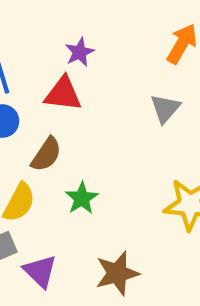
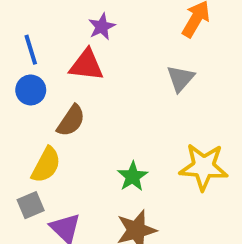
green star: (82, 198) -> (133, 176), moved

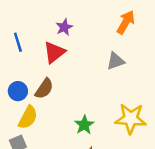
red triangle: (86, 65) -> (54, 52), turned -45
gray triangle: (181, 78) -> (116, 61), turned 30
blue circle: (31, 90) -> (18, 91), moved

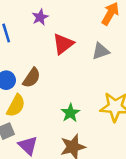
purple star: (64, 27) -> (40, 17), moved
red triangle: (54, 52) -> (63, 44), moved

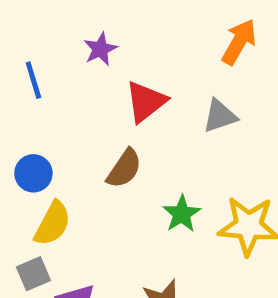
brown semicircle: (32, 78) -> (124, 169), moved
green star: (70, 113) -> (182, 214), moved

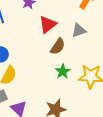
brown semicircle: (124, 169) -> (58, 46), moved

